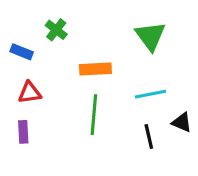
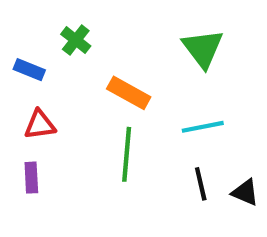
orange rectangle: (95, 69) -> (129, 93), turned 32
black triangle: (182, 122) -> (245, 192), moved

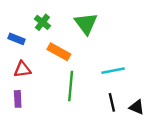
green triangle: (203, 48) -> (86, 24), moved
orange rectangle: (129, 93) -> (59, 52), moved

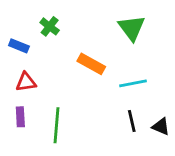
green triangle: (86, 24) -> (132, 28), moved
orange rectangle: (59, 52) -> (91, 64), moved
green line: (71, 86) -> (57, 125), moved

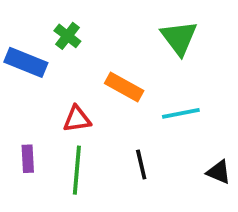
blue rectangle: (19, 46) -> (26, 62), size x1.5
red triangle: (26, 82) -> (77, 119), moved
black line: (132, 121) -> (141, 164), moved

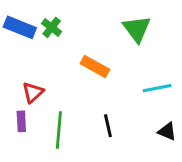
blue rectangle: (26, 62) -> (20, 27), moved
cyan line: (181, 113) -> (157, 88), moved
red triangle: (77, 119) -> (33, 92), moved, turned -35

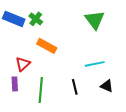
orange rectangle: (95, 66) -> (47, 46), moved
cyan line: (157, 88) -> (95, 64), moved
black triangle: (167, 131) -> (107, 86), moved

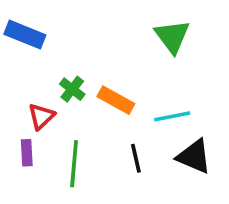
green cross: (36, 19) -> (72, 89), moved
orange rectangle: (47, 46) -> (116, 100), moved
black triangle: (107, 86) -> (194, 156), size x1.5

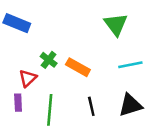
cyan line: (172, 116) -> (130, 65), moved
black triangle: (194, 156) -> (130, 105), turned -40

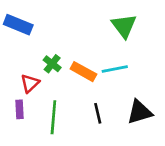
cyan line: (130, 65) -> (115, 69), moved

